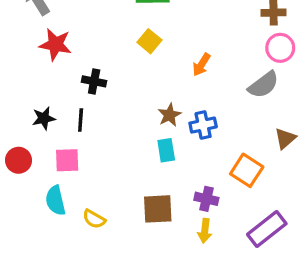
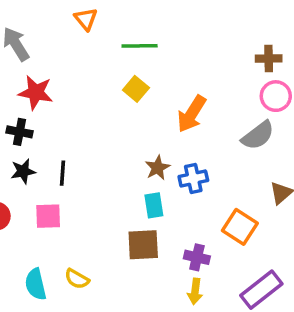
orange arrow: (201, 65) -> (192, 114), size x1.5
black cross: (94, 81) -> (20, 132), moved
cyan semicircle: (55, 201) -> (36, 284), moved
brown square: (158, 209) -> (143, 245), moved

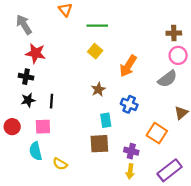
brown star: (158, 168) -> (98, 89), moved
blue cross: (193, 178) -> (129, 104), turned 35
cyan semicircle: (36, 284) -> (36, 151), moved

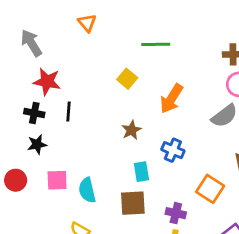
green line: (97, 26) -> (156, 44), moved
black line: (52, 101) -> (69, 112), moved
cyan semicircle: (36, 151) -> (87, 190), moved

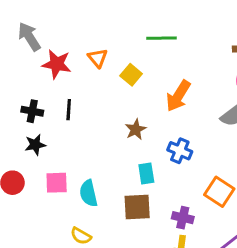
orange triangle: (87, 23) -> (98, 58), moved
red star: (47, 82) -> (57, 64), moved

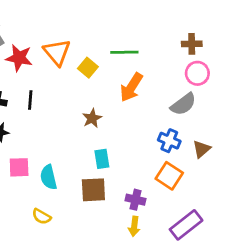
green line: (162, 38) -> (124, 52), moved
orange triangle: (98, 58) -> (57, 52), size x1.5
blue cross: (180, 151) -> (169, 141), moved

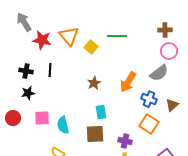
orange arrow: (131, 87) -> (128, 82), moved

